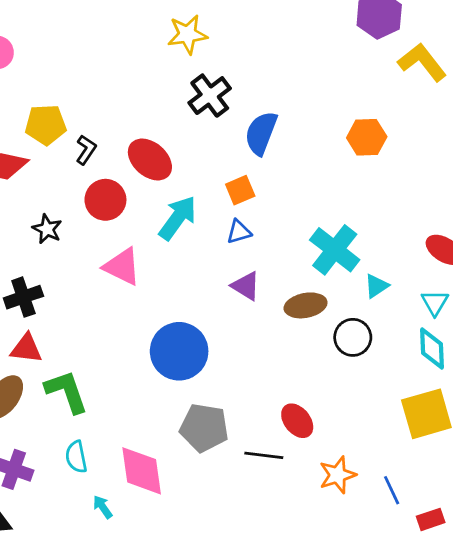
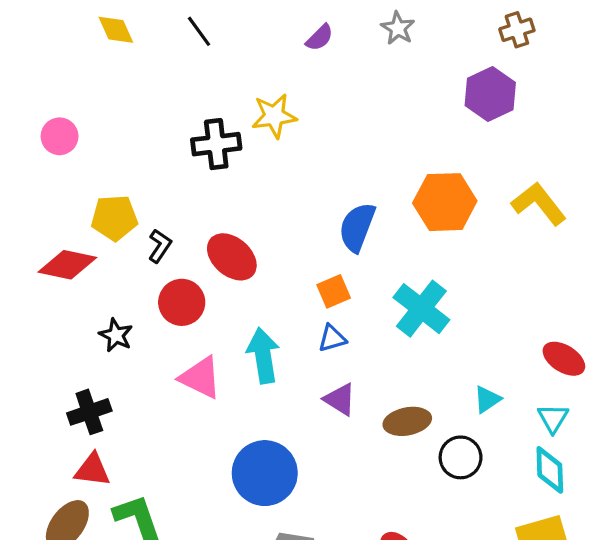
yellow L-shape: (422, 62) -> (539, 204), moved
black cross: (210, 96) -> (216, 144), moved, turned 30
orange hexagon: (367, 137) -> (445, 202), moved, size x1.4
cyan arrow: (178, 218) -> (263, 356), moved, turned -45
cyan cross: (335, 250) -> (421, 309), moved

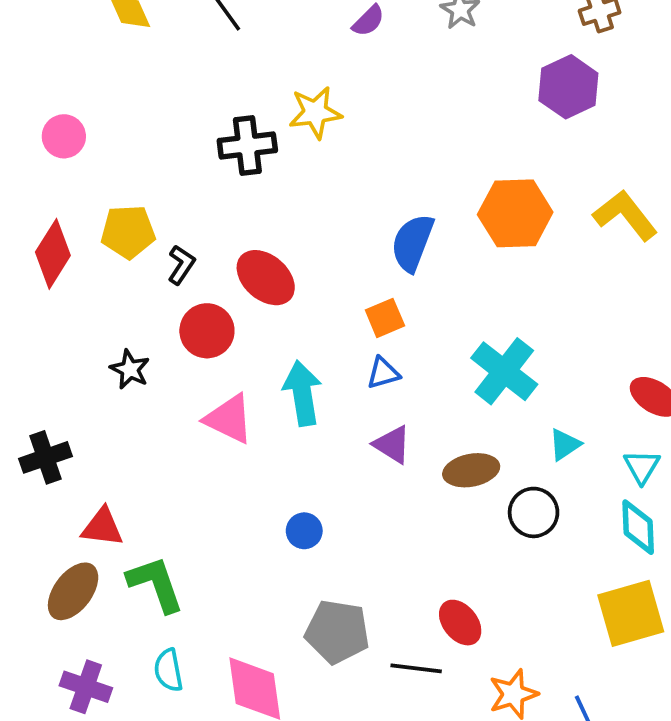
red diamond: (67, 265) -> (53, 254), moved, turned -70
cyan cross: (421, 309) -> (504, 371), moved
black cross: (89, 412) -> (46, 457), moved
blue circle: (265, 473) -> (304, 531), size x0.5

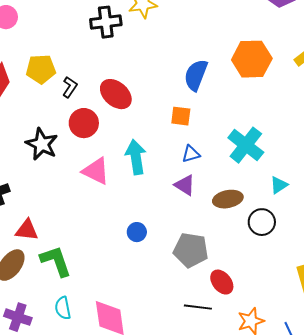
orange square: (385, 318) -> (181, 116), turned 30
black star: (130, 369) -> (42, 144), size x1.5
blue triangle: (383, 373) -> (191, 154), moved
gray pentagon: (337, 632) -> (191, 250), moved

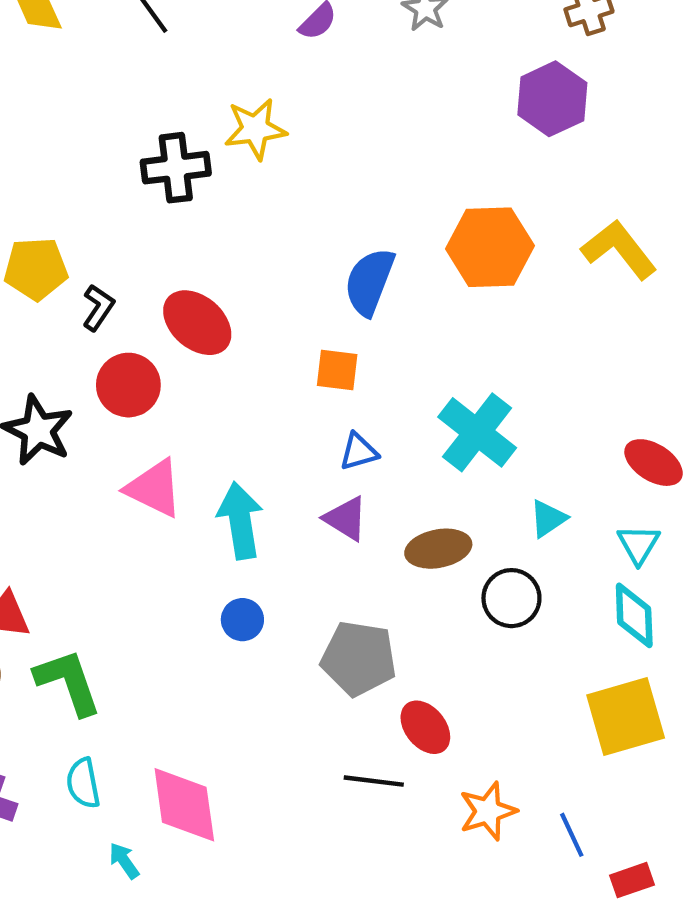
cyan arrow: (136, 157) -> (240, 521), moved

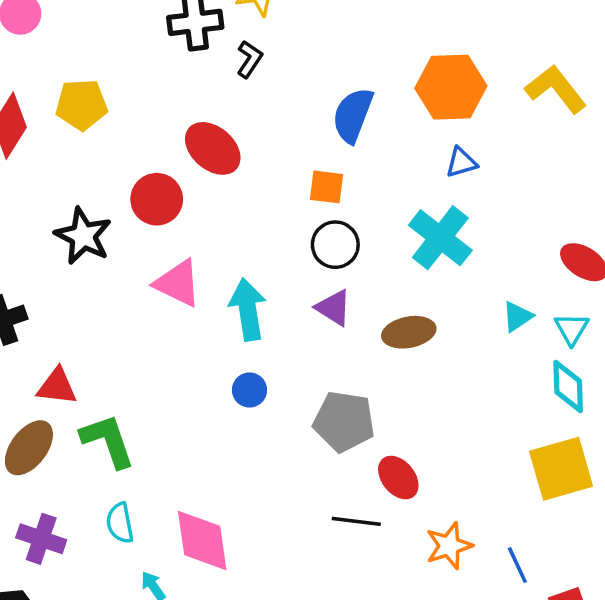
black L-shape: (98, 308) -> (249, 59), moved
blue triangle: (359, 452) -> (461, 162), moved
cyan triangle: (548, 518) -> (517, 316), moved
black circle: (511, 598) -> (335, 245), moved

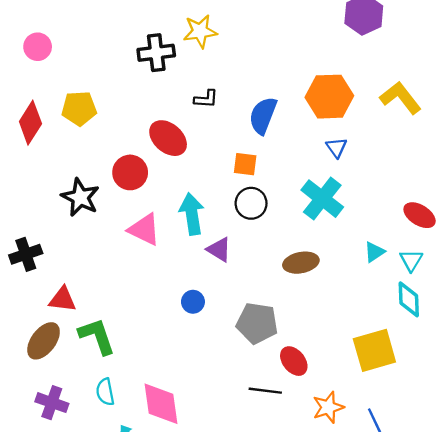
black L-shape: (249, 59) -> (206, 99), moved, turned 60
blue triangle: (461, 162) -> (336, 148), turned -50
purple triangle: (334, 308) -> (219, 250), moved
cyan arrow: (248, 309) -> (192, 214), moved
yellow square: (561, 469) -> (374, 350), moved

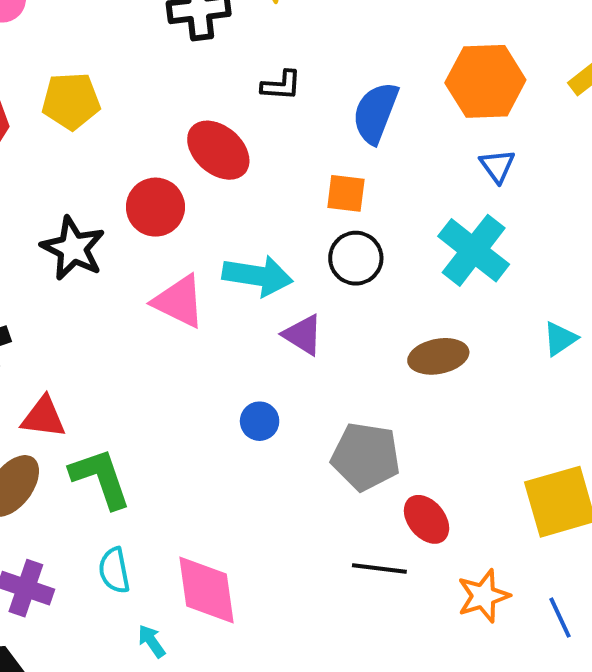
cyan arrow: (192, 214) -> (258, 276), turned 108

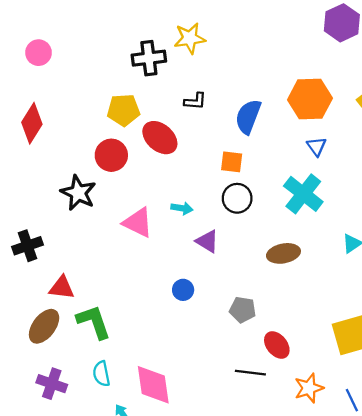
yellow pentagon: (71, 101) -> (123, 110), moved
red circle: (155, 207) -> (111, 155), moved
cyan arrow: (258, 276) -> (182, 208), size x0.6
gray pentagon: (366, 457) -> (243, 310), size x0.7

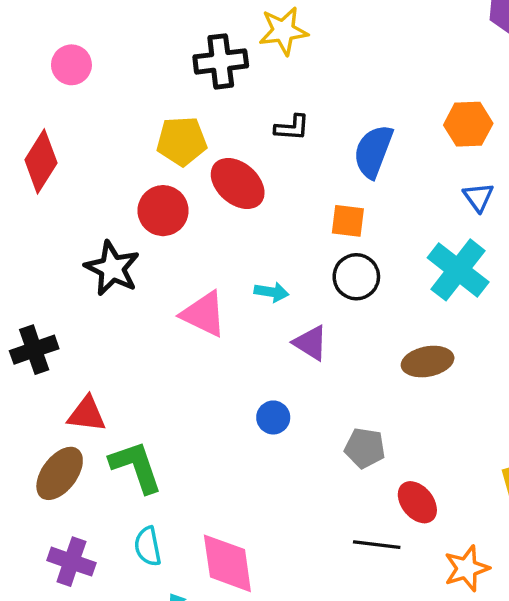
pink circle: (39, 53) -> (71, 65), moved
orange hexagon: (310, 99) -> (468, 124), size x0.7

